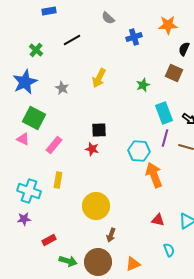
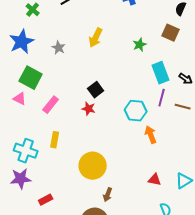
black square: (99, 130) -> (96, 90), turned -35
orange arrow: (154, 175) -> (151, 135), size x0.7
purple star: (24, 219) -> (21, 179), size x1.5

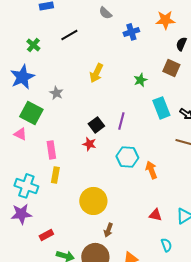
gray star: (59, 48) -> (56, 93), moved
purple line: (162, 98) -> (121, 121), moved
pink rectangle: (51, 105) -> (51, 150), moved, turned -48
cyan hexagon: (136, 111) -> (127, 157), moved

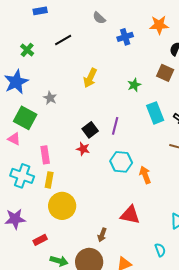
cyan cross: (26, 186) -> (22, 176), moved
yellow circle: (93, 201) -> (62, 206), moved
red triangle: (155, 215) -> (130, 215), moved, size x1.5

